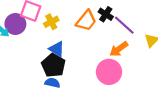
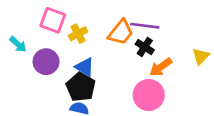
black cross: (106, 14) -> (145, 47), moved
purple circle: (15, 24) -> (46, 62), moved
purple line: (124, 25) -> (145, 26), moved, turned -35

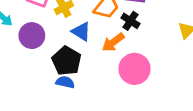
blue triangle: (85, 67) -> (81, 32), moved
orange arrow: (161, 67) -> (113, 42), moved

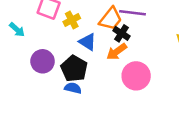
black cross: (130, 21) -> (122, 33), moved
purple circle: (32, 36) -> (43, 61), moved

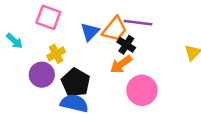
yellow cross: (72, 20) -> (56, 54), moved
blue triangle: (87, 42) -> (90, 32), moved, turned 42
blue semicircle: (73, 88) -> (74, 103), size x1.5

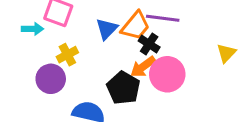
cyan arrow: (14, 41) -> (33, 29), moved, turned -42
black pentagon: (76, 82) -> (123, 88), moved
pink circle: (142, 90) -> (167, 74), moved

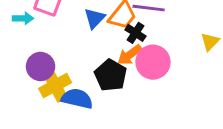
yellow cross: (67, 55) -> (55, 85), moved, size x1.5

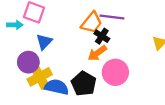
blue triangle: (95, 18) -> (44, 42), moved
pink circle: (153, 62) -> (115, 72), moved
black pentagon: (111, 75) -> (84, 84), moved

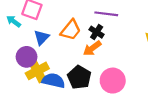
orange trapezoid: (92, 23) -> (71, 30), moved
cyan arrow: (15, 25) -> (14, 21), turned -144
pink circle: (115, 72) -> (113, 81), moved

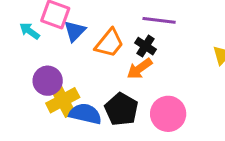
blue triangle: (42, 37) -> (75, 31), moved

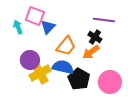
cyan arrow: (30, 31) -> (18, 27), turned 32
orange trapezoid: (109, 43) -> (66, 46), moved
blue semicircle: (85, 114) -> (63, 67), moved

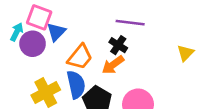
cyan arrow: (18, 27) -> (17, 32), turned 48
purple circle: (30, 60) -> (33, 44), moved
blue semicircle: (63, 67) -> (76, 85), turned 65

